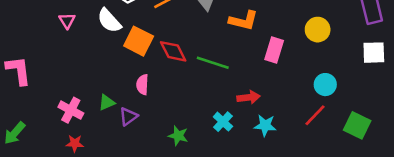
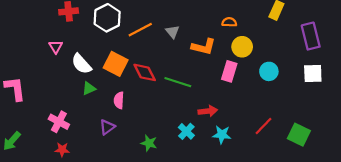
white semicircle: (109, 21) -> (81, 64), moved
yellow circle: (318, 30) -> (242, 47), moved
cyan circle: (325, 85) -> (269, 71), moved
green triangle: (107, 102) -> (89, 89), moved

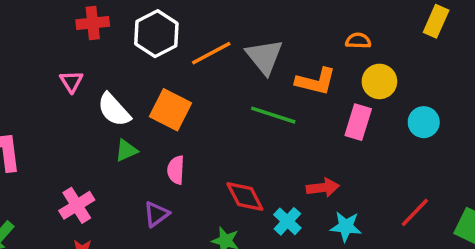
gray triangle: (172, 32) -> (264, 57), size x1.6
red diamond: (145, 72) -> (245, 196), moved
green line: (178, 82) -> (273, 115), moved
pink cross: (59, 122) -> (77, 205), turned 30

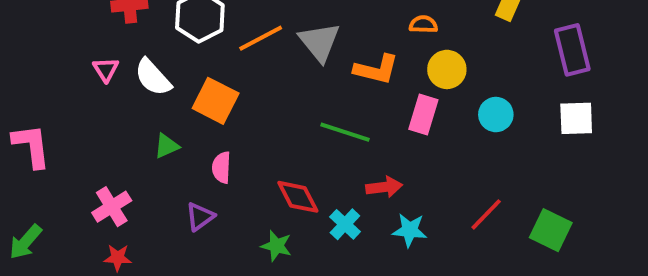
white semicircle: (114, 110) -> (153, 77), moved
green line: (273, 115) -> (345, 132), moved

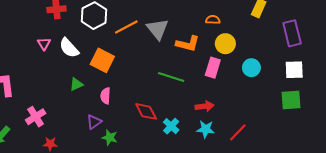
red arrow: (384, 187) -> (204, 106), moved
pink cross: (112, 207) -> (36, 117), moved
red line: (486, 214) -> (238, 132), moved
green square: (551, 230) -> (291, 100), moved, turned -30
green star: (276, 246) -> (110, 138), moved

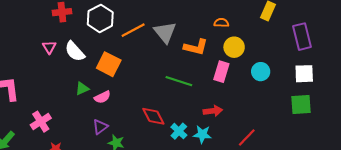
pink semicircle: (105, 96) -> (102, 97), moved, turned -119
cyan star: (206, 129) -> (202, 134), moved

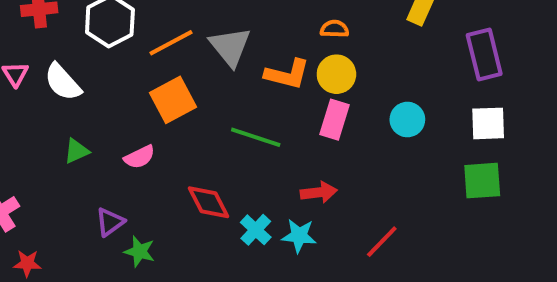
yellow circle: (234, 47) -> (336, 74), moved
orange square: (109, 64) -> (173, 100), moved, turned 35
pink semicircle: (102, 97) -> (140, 157), moved

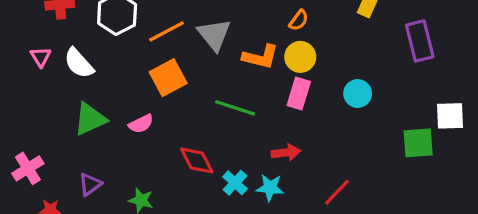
orange semicircle: (334, 29) -> (299, 20), turned 125
white square: (488, 123) -> (450, 116), moved
green triangle: (76, 151) -> (90, 119), size x1.6
purple triangle: (110, 222) -> (90, 184), moved

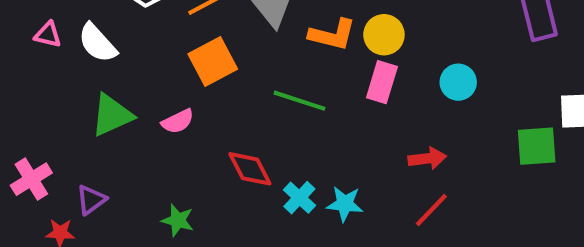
pink triangle: (41, 57) -> (48, 35), turned -45
red arrow: (286, 152) -> (427, 158), moved
purple triangle: (90, 184) -> (91, 200), moved

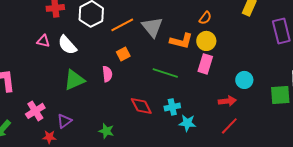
orange square: (213, 62) -> (123, 54), size x0.6
cyan circle: (458, 82) -> (244, 80), moved
pink semicircle: (178, 121) -> (107, 74), moved, turned -70
cyan cross: (299, 198) -> (172, 107), moved, turned 35

